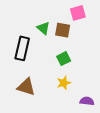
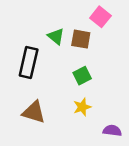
pink square: (78, 13) -> (100, 17), turned -35

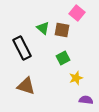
black rectangle: (29, 63) -> (22, 48), turned -40
yellow star: (82, 107) -> (76, 78), moved

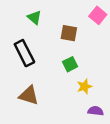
pink square: (77, 13) -> (98, 15), moved
green triangle: (43, 28) -> (34, 18), moved

